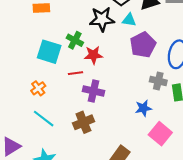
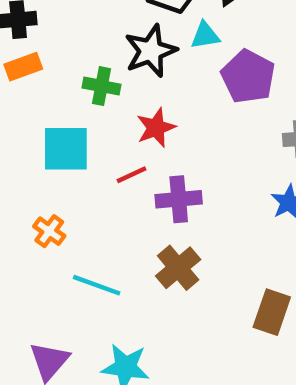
green cross: (75, 40) -> (101, 86), moved
orange cross: (38, 88) -> (49, 231), moved

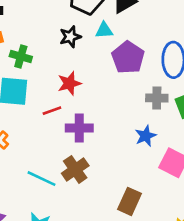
black star: (151, 51) -> (70, 37), size x0.7
green cross: (101, 86) -> (21, 56), moved
cyan line: (97, 285) -> (41, 179), moved

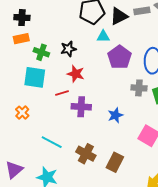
black star: (70, 37) -> (68, 49), moved
red star: (69, 83) -> (76, 74), turned 30
blue star: (146, 136) -> (115, 115), moved
brown cross: (75, 169) -> (86, 154), moved, turned -30

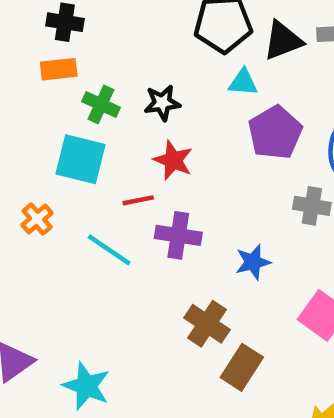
orange cross: (22, 113) -> (37, 219), moved
cyan line: (52, 142) -> (109, 250), moved
brown cross: (86, 154) -> (207, 324), moved

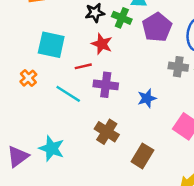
green cross: (101, 104) -> (122, 18), moved
brown cross: (207, 324) -> (107, 132), moved
cyan star: (86, 386) -> (52, 148), moved

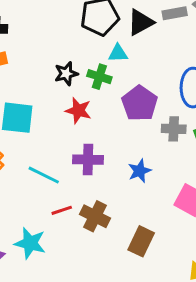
purple pentagon: (157, 27) -> (140, 103), moved
red line: (83, 66) -> (62, 210), moved

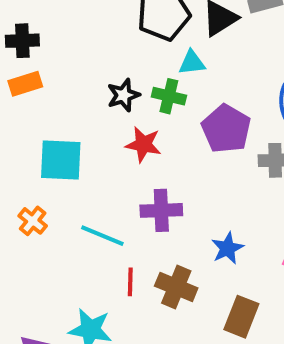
blue star: (140, 171) -> (227, 248), moved
red line: (62, 210) -> (130, 282), turned -66

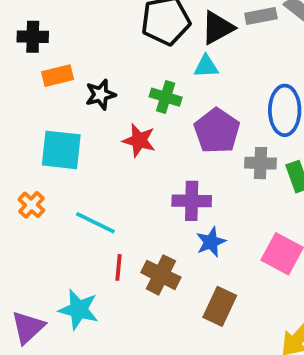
cyan triangle: (192, 63) -> (206, 66), moved
orange rectangle: (25, 84) -> (58, 76), moved
black star: (123, 95) -> (101, 95), moved
purple cross: (161, 210) -> (192, 201), moved

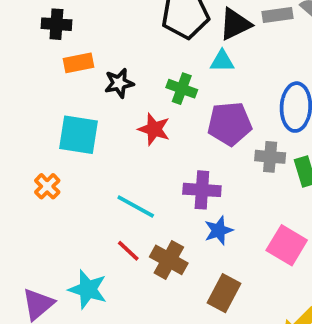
purple pentagon: (217, 131) -> (230, 124), turned 30
cyan line: (95, 223) -> (136, 207), moved
red line: (119, 267) -> (128, 251), turned -55

